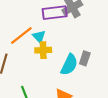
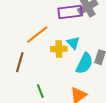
cyan triangle: (39, 37) -> (73, 43), moved

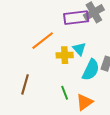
brown line: (20, 62) -> (25, 84), moved
green line: (40, 91) -> (65, 93), moved

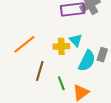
orange line: (43, 41) -> (24, 44), moved
brown line: (25, 84) -> (40, 71), moved

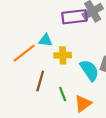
cyan triangle: (76, 40) -> (46, 40), moved, turned -40
cyan semicircle: (87, 61) -> (89, 70), turned -60

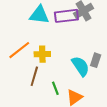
cyan triangle: (46, 40) -> (39, 15), moved, size x1.5
yellow cross: (63, 55) -> (42, 54), moved

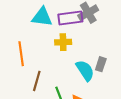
orange line: (19, 50) -> (21, 54), turned -60
yellow cross: (42, 54) -> (63, 42), moved

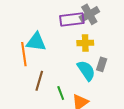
cyan triangle: (42, 17) -> (36, 42), moved
yellow cross: (63, 42) -> (85, 43), moved

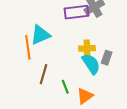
cyan triangle: (36, 42) -> (40, 35), turned -30
yellow cross: (85, 43) -> (87, 48), moved

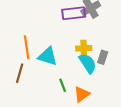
cyan triangle: (40, 35) -> (48, 56), moved, turned 40
brown line: (43, 74) -> (20, 73), moved

